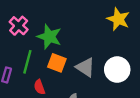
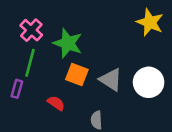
green line: (27, 62) -> (30, 63), moved
red semicircle: (39, 87) -> (56, 103), turned 144

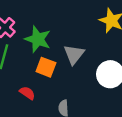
gray triangle: (111, 80) -> (74, 54), moved, turned 35

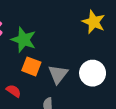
gray triangle: (74, 54) -> (58, 74), moved

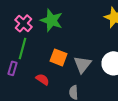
green star: (24, 40) -> (52, 20), moved

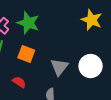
orange square: (59, 57) -> (26, 54), moved

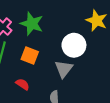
white circle: (91, 66) -> (74, 45), moved

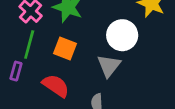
red semicircle: (23, 84) -> (56, 86), size x1.5

